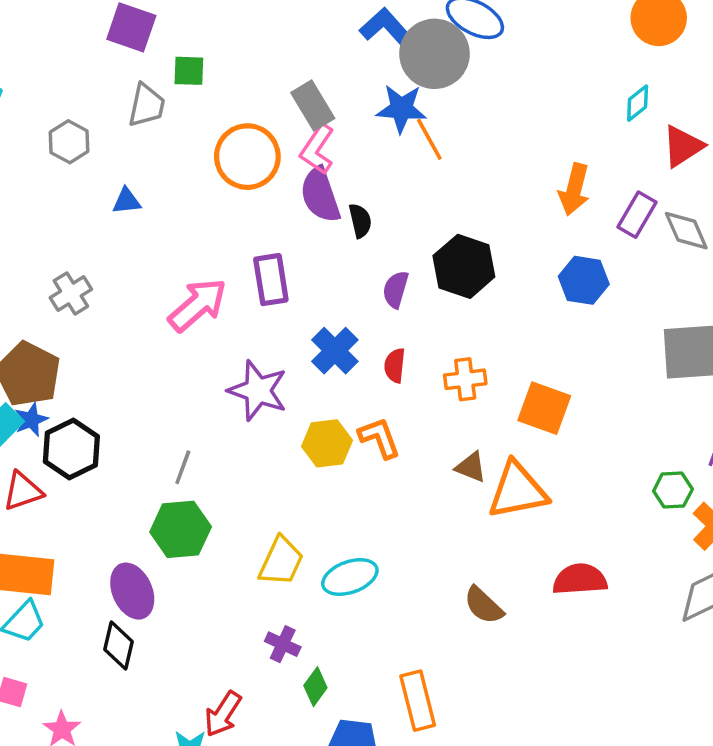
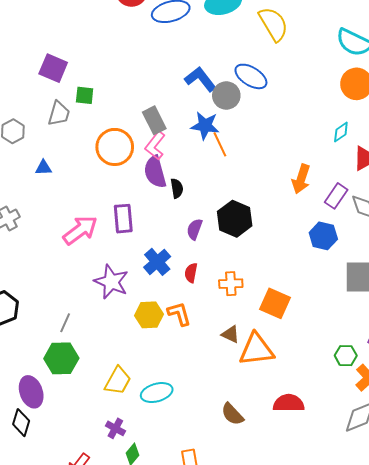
gray circle: (435, 54) -> (226, 96), size x0.7
blue hexagon: (584, 280) -> (323, 236), moved

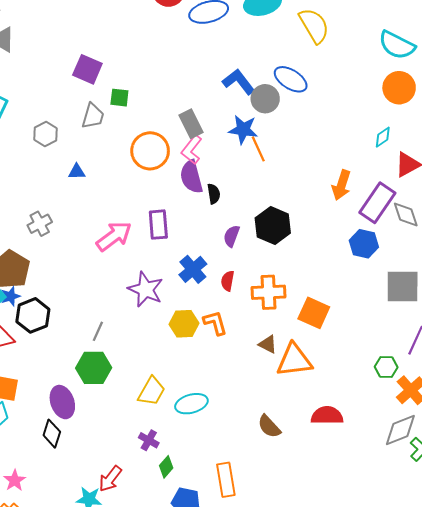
purple rectangle: (336, 196) -> (377, 203), size x1.5
orange cross: (231, 284) -> (268, 292), size x1.4

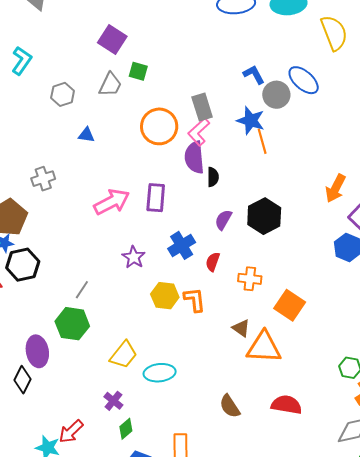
blue L-shape: (239, 82) -> (254, 75), size x0.7
purple star: (146, 289) -> (134, 257), size x0.7
orange cross: (268, 292) -> (250, 279), size x0.7

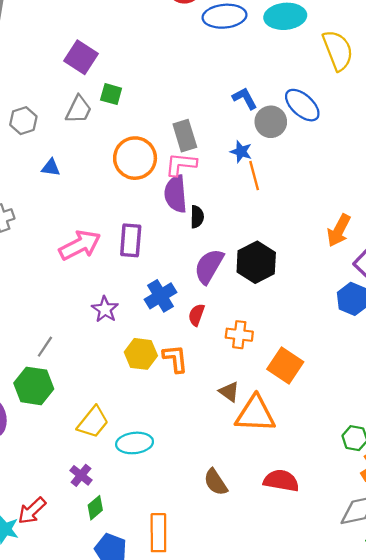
blue star: (251, 121) -> (241, 152), size x0.7
pink L-shape: (199, 132) -> (181, 164), turned 48
purple semicircle: (223, 220) -> (209, 266), size x1.5

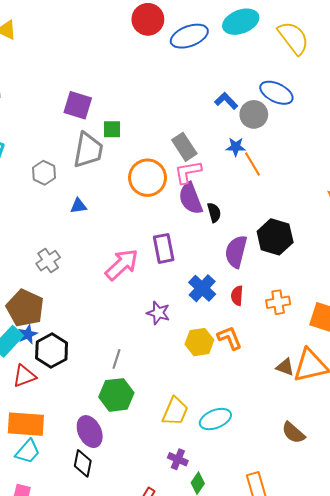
gray trapezoid: (79, 109) -> (88, 150), size x1.4
brown triangle: (229, 392) -> (285, 367), moved

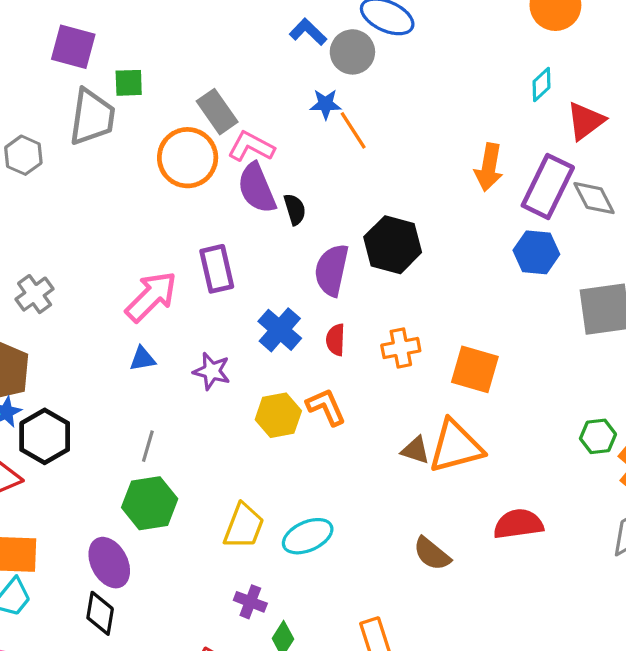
gray rectangle: (184, 147) -> (217, 112), moved
pink L-shape: (188, 172) -> (251, 147), turned 40
blue triangle: (78, 206) -> (142, 359), moved

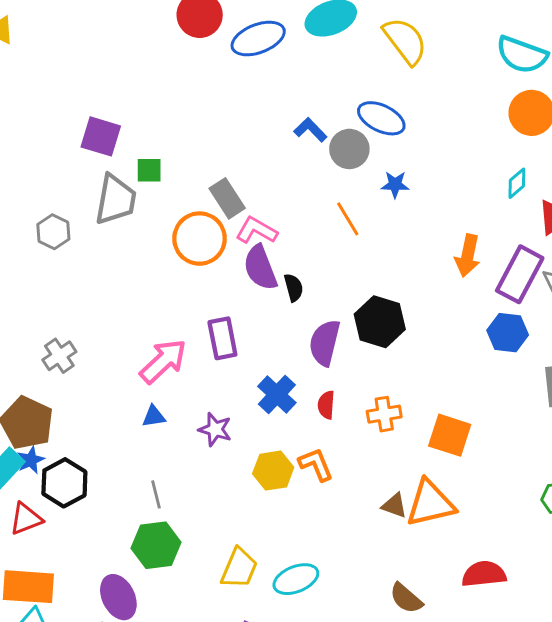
blue star: (326, 104) -> (395, 185), moved
gray line: (148, 446) -> (156, 494), turned -32

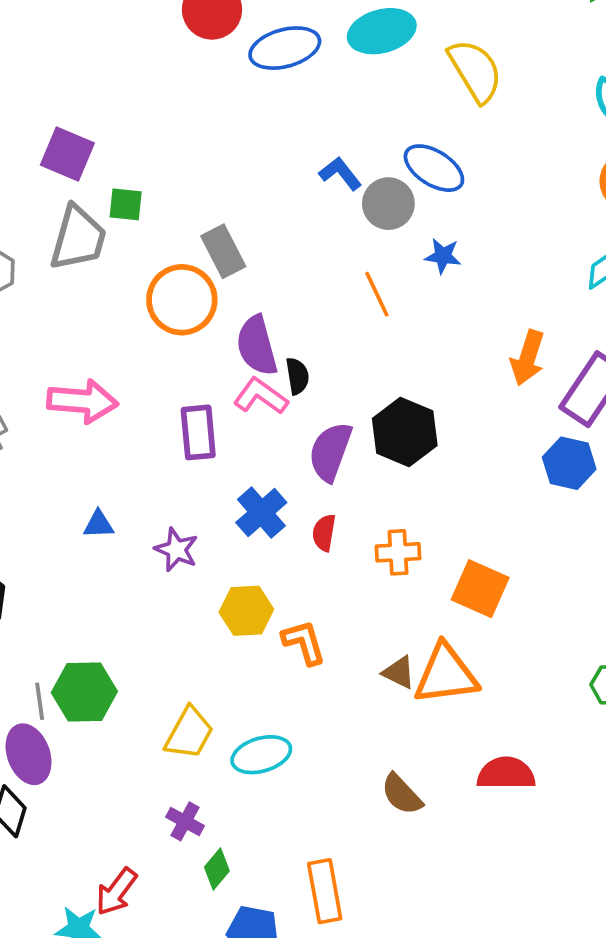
pink L-shape: (256, 230) -> (261, 396), moved
pink arrow: (163, 361) -> (83, 401), moved, turned 42
orange L-shape: (316, 464) -> (304, 642), moved
gray line: (156, 494) -> (40, 701), moved

